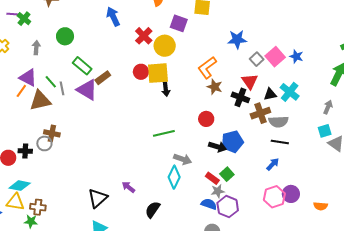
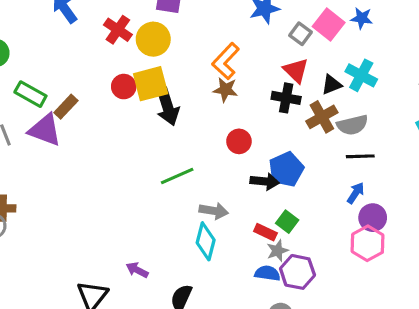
brown star: (215, 87) -> (225, 90), moved
black arrow: (166, 89) -> (168, 107), size x1.6
purple circle: (291, 194) -> (373, 218), moved

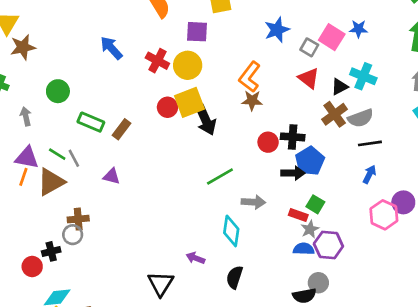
black cross: (286, 98) -> (293, 137), moved
purple triangle: (45, 130) -> (112, 176), moved, size x0.6
purple circle: (373, 218) -> (403, 202), moved
cyan diamond: (206, 241) -> (231, 231), moved

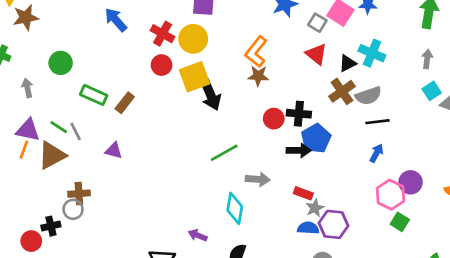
red circle: (168, 107) -> (162, 65), moved
green square: (315, 204) -> (400, 222), moved

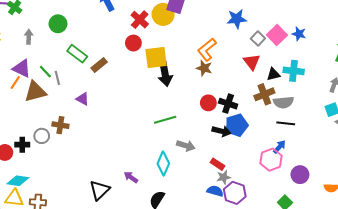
yellow circle: (193, 39) -> (163, 14), moved
cyan cross: (372, 53) -> (294, 71), turned -30
brown cross: (79, 194) -> (60, 125), moved
pink hexagon: (390, 195) -> (271, 160), moved

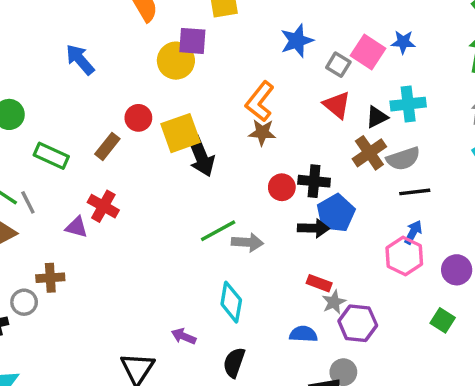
red cross: (140, 20) -> (103, 206), moved
brown rectangle: (99, 65) -> (107, 146), moved
gray arrow: (186, 146) -> (247, 242), moved
blue semicircle: (215, 191) -> (303, 334), moved

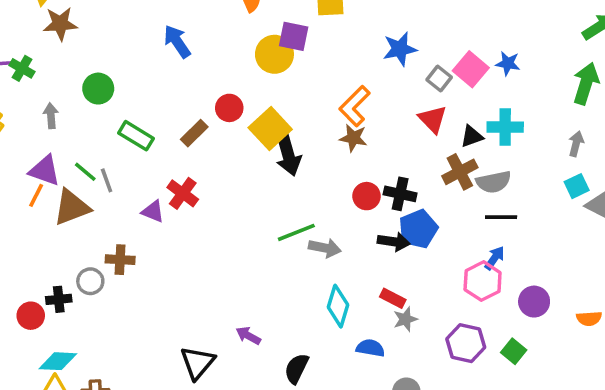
yellow square: (180, 133) -> (270, 129), turned -30
cyan diamond: (231, 302) -> (338, 306), moved
purple hexagon: (358, 323) -> (466, 343), moved

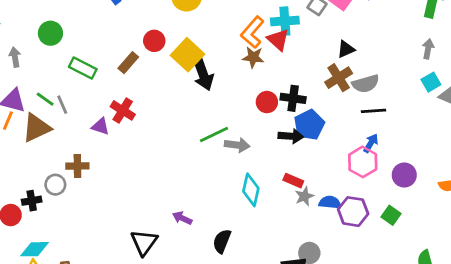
red triangle: (433, 119) -> (278, 40), moved
cyan cross: (505, 127) -> (285, 21), moved
blue semicircle: (370, 348) -> (330, 202), moved

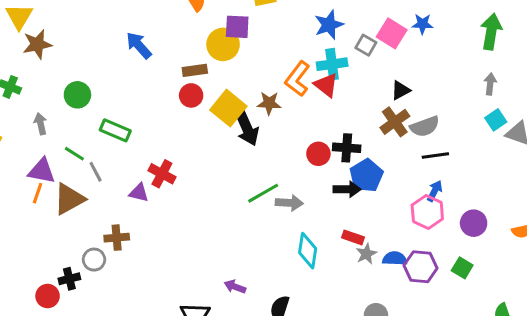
brown star: (253, 57) -> (269, 103), moved
brown rectangle: (128, 63) -> (195, 70), moved, turned 45
green line: (45, 99) -> (74, 154), moved

